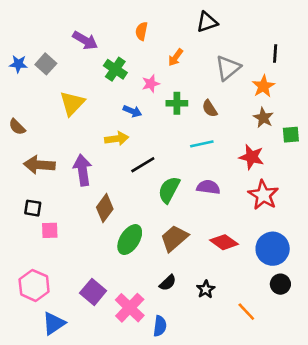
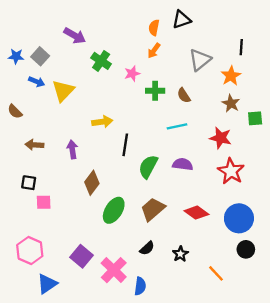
orange semicircle: (142, 31) -> (154, 28), moved
blue arrow: (132, 111) -> (37, 82), moved
brown arrow: (39, 165) -> (34, 145), size x0.7
black line: (143, 165) -> (125, 145), turned -50
purple arrow: (83, 170) -> (72, 149), size x0.7

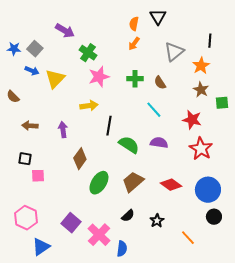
black triangle: (182, 20) -> (158, 17), turned -42
pink star: (132, 74) -> (99, 77), moved, size x1.5
cyan line: (177, 126) -> (154, 110), turned 60
green semicircle: (148, 167) -> (129, 145), turned 95

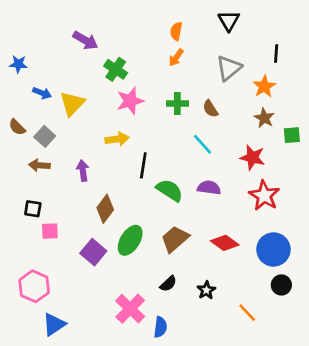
black triangle: (158, 17) -> (229, 21), moved
gray square: (35, 49) -> (45, 136), moved
purple square: (71, 223) -> (93, 252), moved

